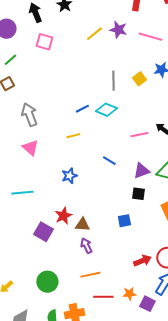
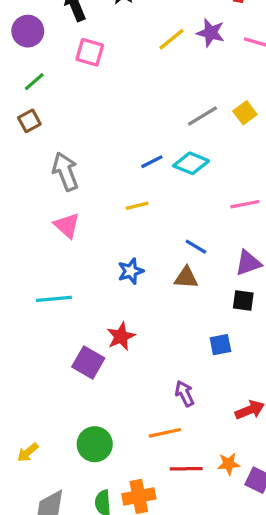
gray line: (113, 81) -> (202, 116), turned 60
brown triangle: (82, 225) -> (186, 278), moved
purple arrow: (86, 246) -> (185, 394), moved

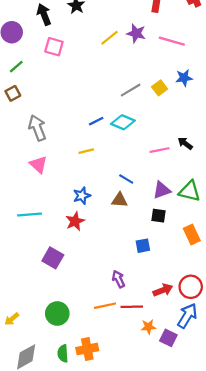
red star: (121, 336) -> (75, 221), moved
red line: (186, 469) -> (132, 307), moved

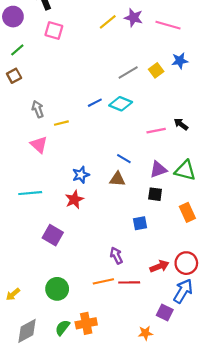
gray arrow: (37, 128) -> (38, 109), size x0.7
yellow line: (86, 151) -> (61, 123), moved
orange star: (148, 327) -> (145, 333), moved
green semicircle: (63, 353) -> (62, 328), turned 42

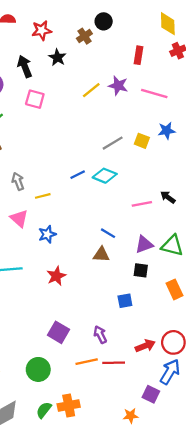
yellow square: (156, 70) -> (142, 141), turned -32
blue star: (81, 175) -> (47, 234), moved
purple square: (53, 235) -> (59, 332), moved

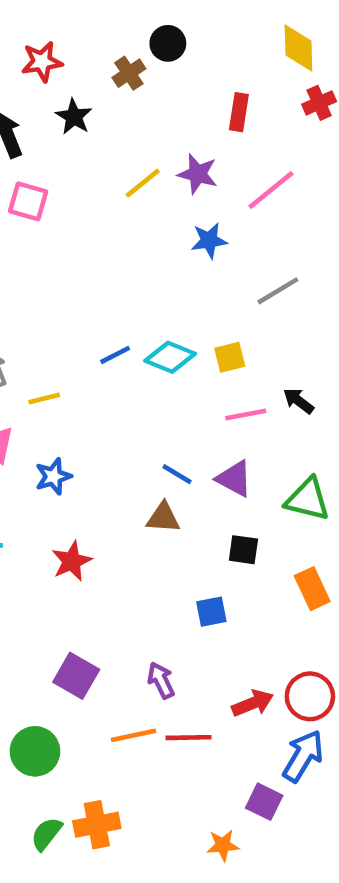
pink line: (154, 93) -> (271, 190), turned -55
blue star: (167, 131) -> (209, 240), moved
yellow square: (142, 141) -> (230, 357), moved, turned -35
gray line: (113, 143) -> (278, 291), moved
purple triangle: (144, 244) -> (234, 479), moved, turned 48

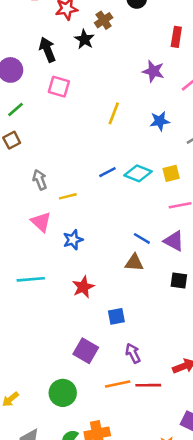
brown cross: (129, 73) -> (104, 20), moved
yellow line: (143, 183) -> (114, 113), moved, turned -30
blue star: (209, 240) -> (160, 121), moved
blue square: (211, 612) -> (116, 316), moved

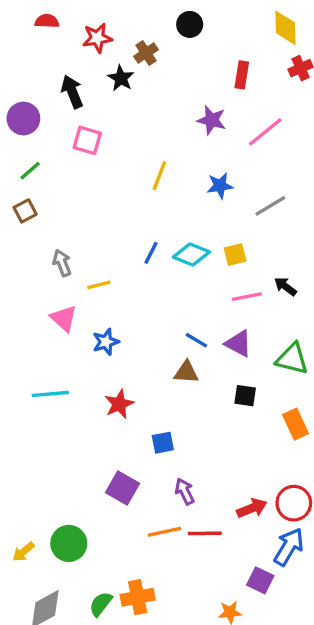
blue line: (107, 172) -> (151, 253), turned -36
green circle: (63, 393) -> (69, 543), moved

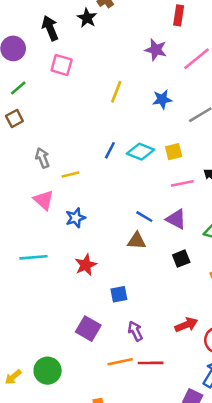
black square: (245, 396) -> (181, 259), turned -30
red arrow: (252, 508) -> (186, 325), moved

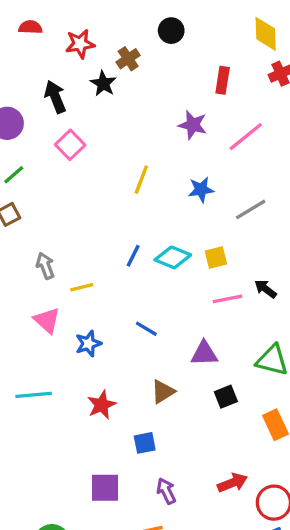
pink square: (62, 65) -> (70, 145), turned 30
blue line: (144, 217) -> (146, 329), moved
purple triangle: (176, 219) -> (204, 354), moved, turned -30
brown triangle: (137, 241) -> (163, 392), moved, turned -36
purple square: (88, 329) -> (105, 488), turned -30

